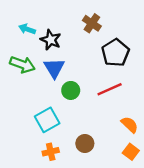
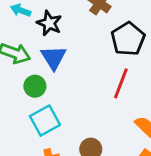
red line: (110, 89) -> (121, 83), turned -45
green circle: (71, 90) -> (35, 86), moved

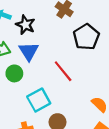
red line: (121, 83) -> (63, 71), moved, turned -60
cyan square: (45, 121) -> (39, 100), moved

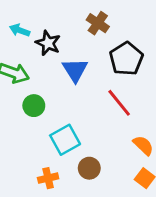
blue triangle: (29, 51) -> (75, 70), moved
red line: (63, 71) -> (119, 103), moved

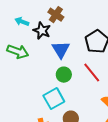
brown cross: (98, 23) -> (56, 15), moved
green circle: (34, 106) -> (64, 75), moved

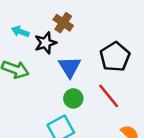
black star: (42, 31) -> (46, 43), turned 30

